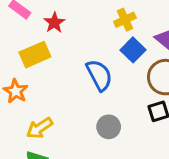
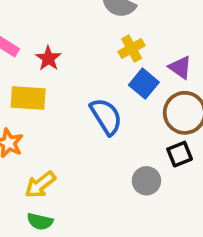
yellow rectangle: (35, 55) -> (28, 98), turned 32
gray circle: (109, 127) -> (146, 181), moved

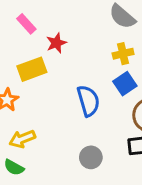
yellow rectangle: (28, 98) -> (32, 69), turned -40
gray circle: (146, 181) -> (91, 157), moved

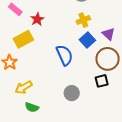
green semicircle: (14, 167) -> (32, 107), moved

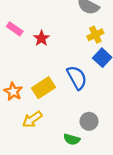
yellow rectangle: (23, 39) -> (44, 88), moved
green semicircle: (32, 107) -> (72, 139), moved

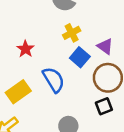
red star: (41, 38) -> (25, 49), moved

